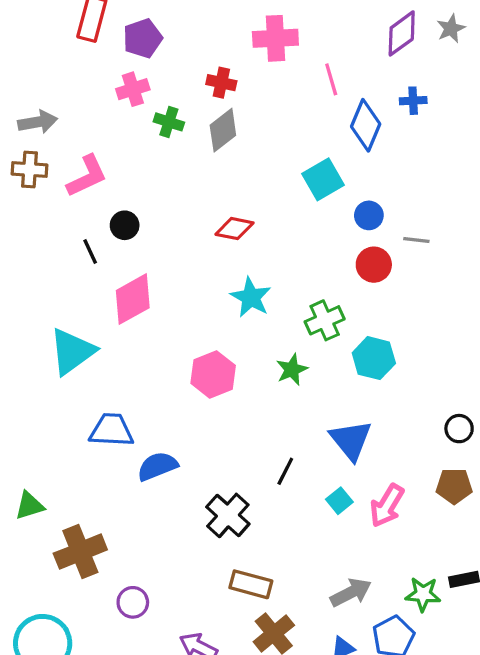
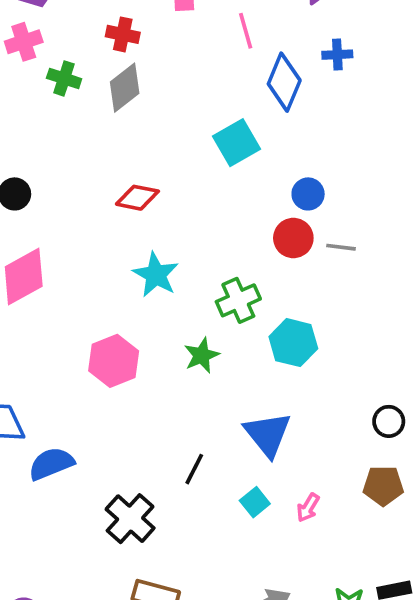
blue circle: (369, 215) -> (308, 194), moved
gray line: (416, 240) -> (341, 247), moved
pink arrow: (387, 506) -> (308, 508), size x0.6

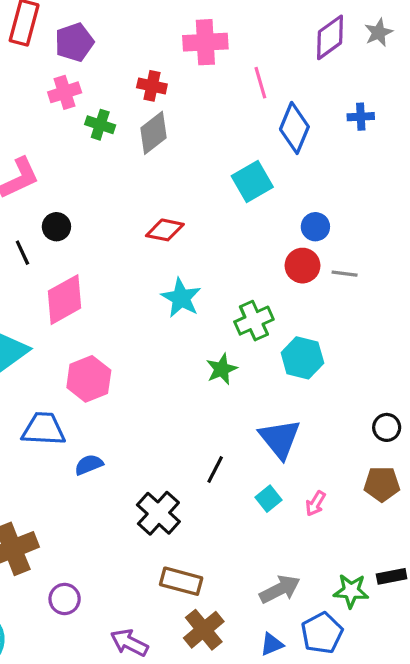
blue cross: (337, 55) -> (361, 117), moved
pink hexagon: (114, 361) -> (89, 379), moved
blue semicircle: (51, 464) -> (89, 465), size x0.7

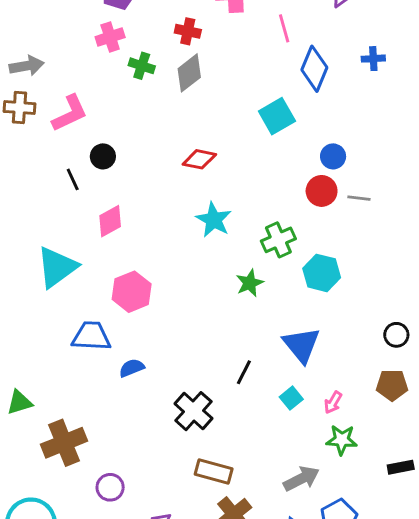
pink diamond: (65, 300) -> (110, 221), size x0.7
green star: (351, 591) -> (342, 440), moved

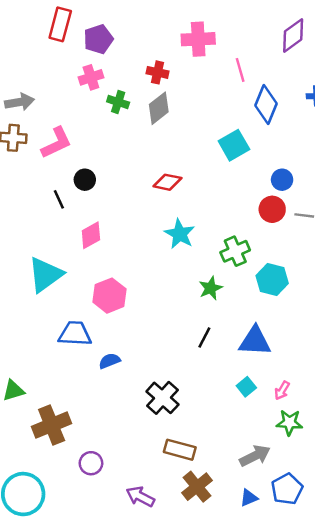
blue triangle: (301, 345) -> (255, 341), turned -48
black line: (244, 372) -> (204, 337), moved

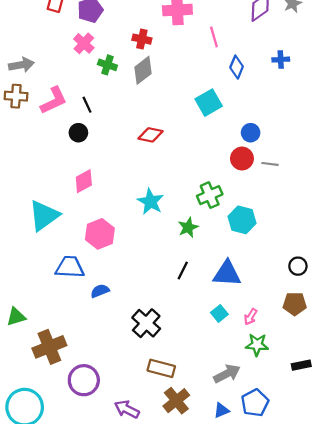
pink cross: (91, 77) -> (84, 43), turned -30
blue diamond: (266, 104) -> (237, 67), size x0.7
black line: (59, 199) -> (87, 105), moved
cyan star: (180, 234) -> (150, 202), moved
purple circle: (91, 463) -> (84, 380), size x1.5

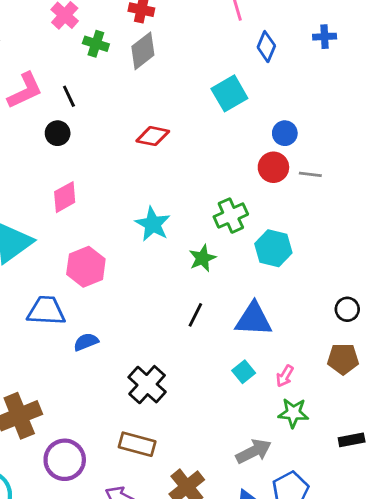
brown rectangle: (161, 368) -> (137, 444), moved

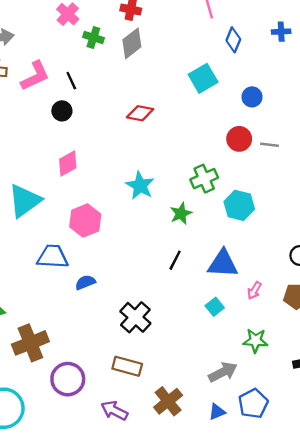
blue circle: (285, 133) -> (252, 97), moved
pink arrow: (285, 376) -> (254, 290), moved

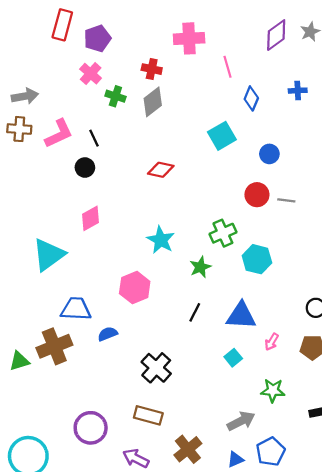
pink hexagon: (85, 221) -> (135, 287), moved
brown cross: (30, 343) -> (54, 346), moved

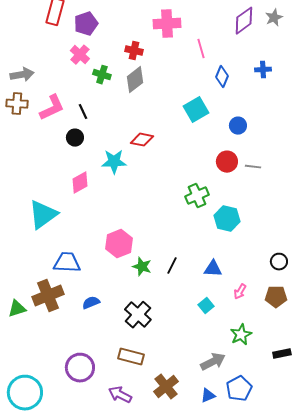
cyan star: (161, 240) -> (114, 162), moved, turned -30
green star: (200, 267) -> (142, 267), moved, turned -30
blue triangle: (241, 316) -> (213, 269), size x0.7
blue semicircle: (108, 334) -> (91, 303), moved
green star: (273, 390) -> (241, 335), turned -30

